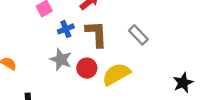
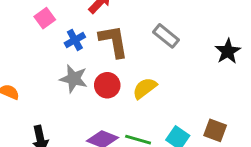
yellow semicircle: (116, 74) -> (145, 88), size x0.7
black star: (183, 83) -> (228, 51), moved

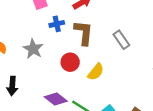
gray star: (74, 79) -> (33, 49), moved
yellow semicircle: (145, 88) -> (96, 72), turned 150

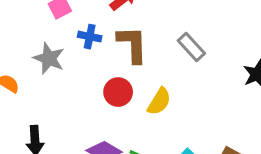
blue cross: (57, 24) -> (90, 37), turned 32
gray star: (33, 49) -> (49, 58), moved

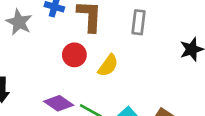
gray rectangle: (191, 47) -> (139, 22), turned 45

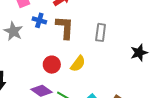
red circle: (74, 55) -> (52, 65), moved

